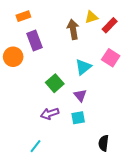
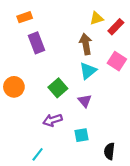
brown arrow: (73, 29) -> (86, 44), moved
orange circle: (13, 57) -> (14, 87), moved
cyan square: (78, 118) -> (81, 135), moved

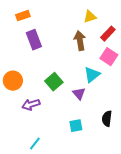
red rectangle: (116, 27) -> (108, 34), moved
cyan triangle: (88, 71) -> (92, 75), moved
purple arrow: (53, 120) -> (31, 105), moved
black semicircle: (109, 151) -> (107, 119), moved

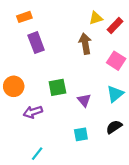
red rectangle: (108, 34) -> (115, 25), moved
cyan triangle: (92, 75) -> (115, 94), moved
green square: (54, 82) -> (57, 87), turned 30
black semicircle: (107, 119) -> (114, 127), turned 49

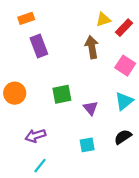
purple arrow: (33, 112) -> (35, 136), moved

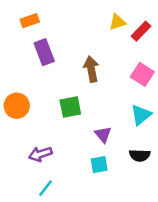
brown arrow: (92, 47) -> (91, 69), moved
purple triangle: (91, 108) -> (103, 134), moved
black semicircle: (123, 137) -> (140, 155), turned -144

